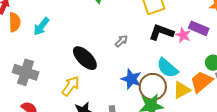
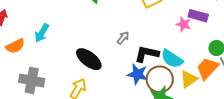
orange semicircle: (15, 22) -> (15, 46), moved, turned 72
black L-shape: (161, 32) -> (147, 54), moved

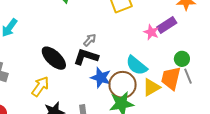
purple rectangle: (198, 16) -> (167, 25), turned -54
black L-shape: (147, 54) -> (86, 57), moved
orange trapezoid: (207, 68) -> (171, 78), turned -35

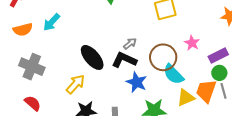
purple rectangle: (167, 25) -> (218, 55), moved
brown circle: (123, 85) -> (163, 57), moved

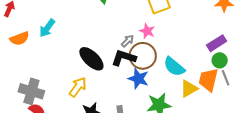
pink star: (192, 43) -> (147, 31), moved
brown circle: (163, 57) -> (143, 56), moved
gray cross: (32, 67) -> (31, 91), moved

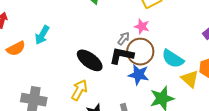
yellow triangle: (189, 89) -> (190, 79), turned -42

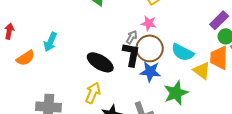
black L-shape: (121, 56) -> (131, 54), turned 95

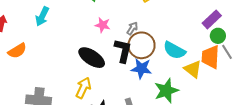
pink star: (149, 23) -> (103, 25), moved
gray arrow: (132, 37) -> (132, 28), moved
cyan arrow: (50, 42) -> (42, 16), moved

